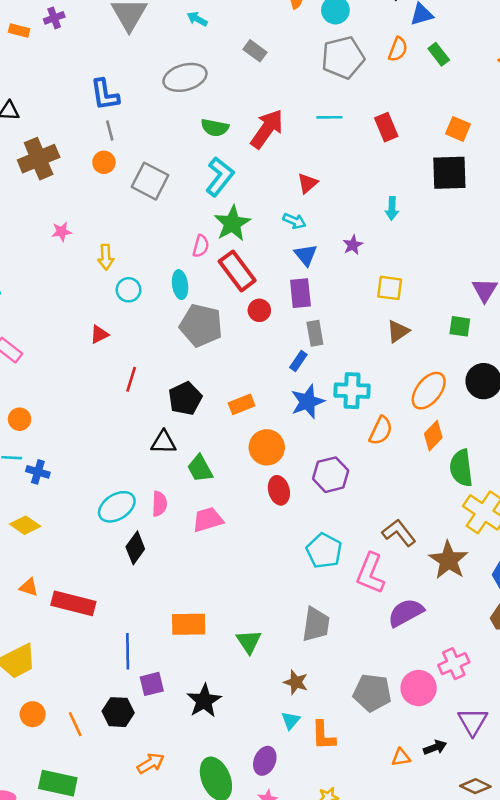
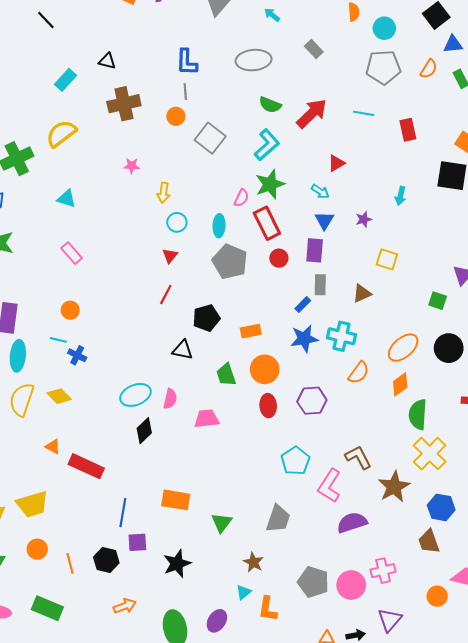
brown triangle: (398, 331) -> (362, 293), moved
red triangle: (99, 334) -> (170, 256), moved, turned -35
green trapezoid: (200, 468) -> (226, 375), moved

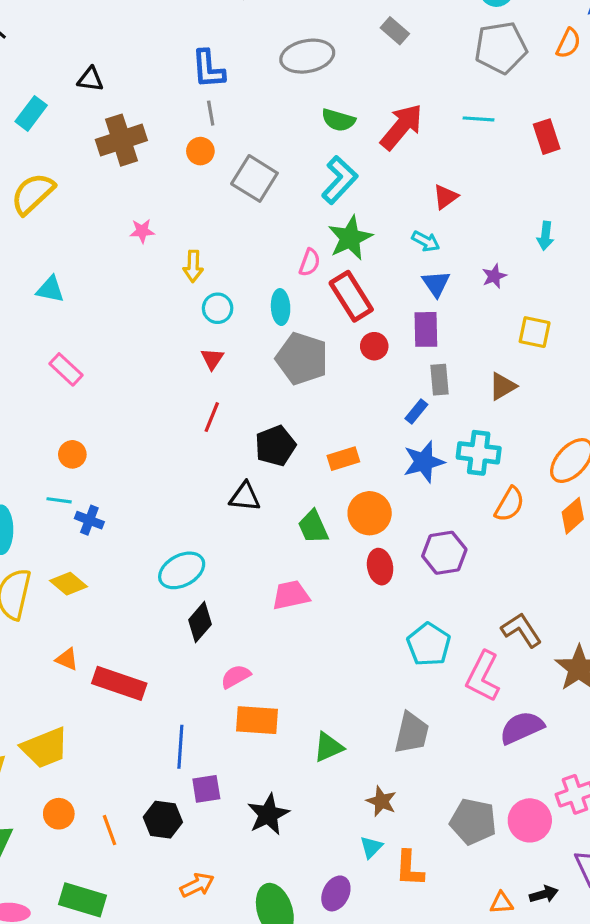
pink semicircle: (170, 399) -> (236, 676), moved, turned -126
green triangle: (222, 523) -> (328, 747), turned 35

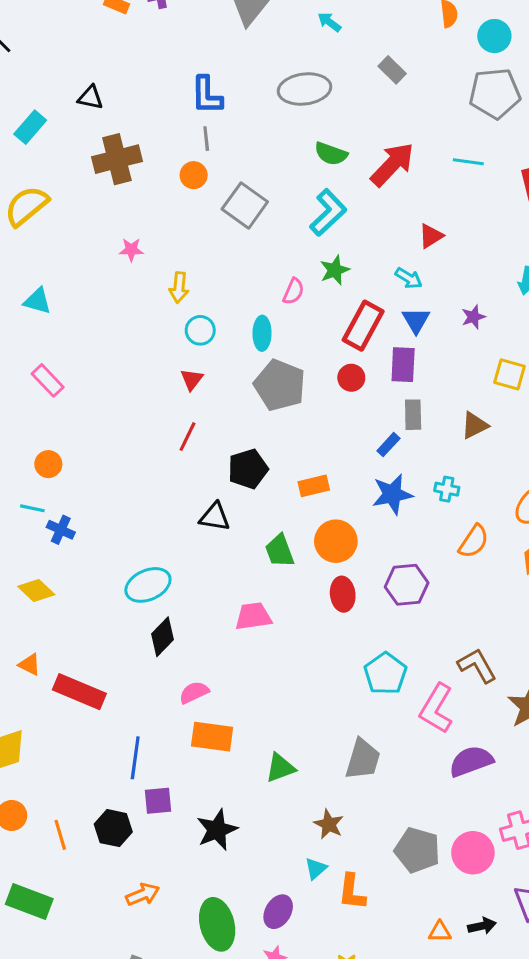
green star: (350, 238) -> (335, 270), size x0.7
red rectangle: (351, 296) -> (363, 326), moved, turned 57
cyan cross: (479, 453) -> (447, 489), size x0.6

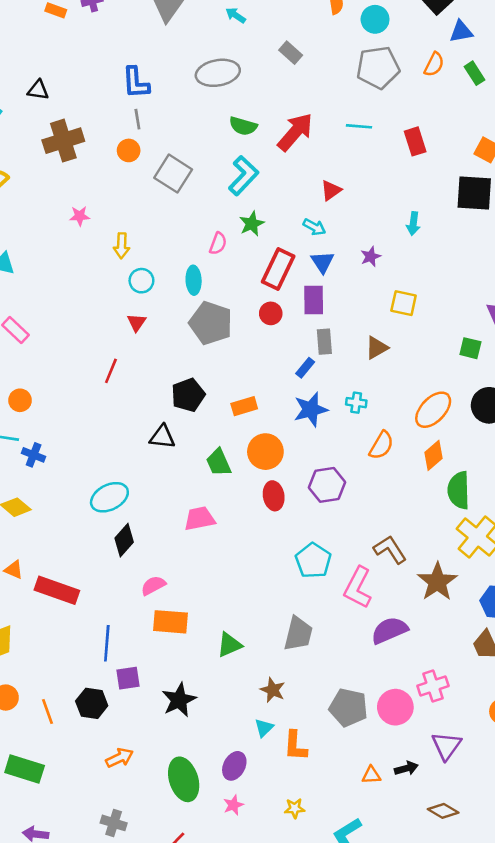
red line: (187, 437) -> (111, 371), moved

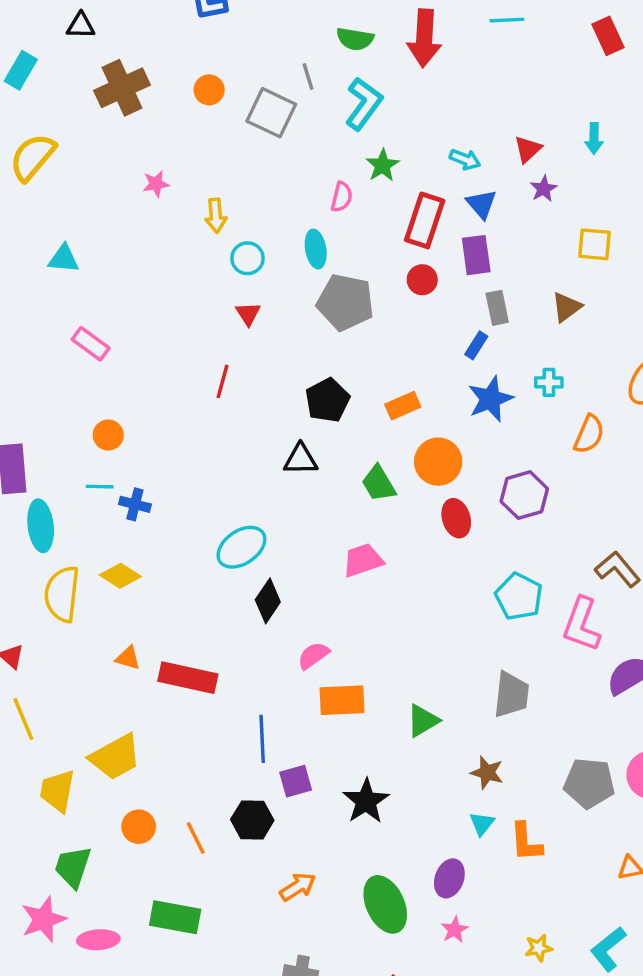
gray line: (137, 119) -> (308, 76), moved
red arrow: (295, 132) -> (424, 38), turned 150
red rectangle: (415, 141) -> (608, 36), moved
red triangle: (331, 190) -> (528, 149), moved
yellow star: (295, 808) -> (539, 948), moved

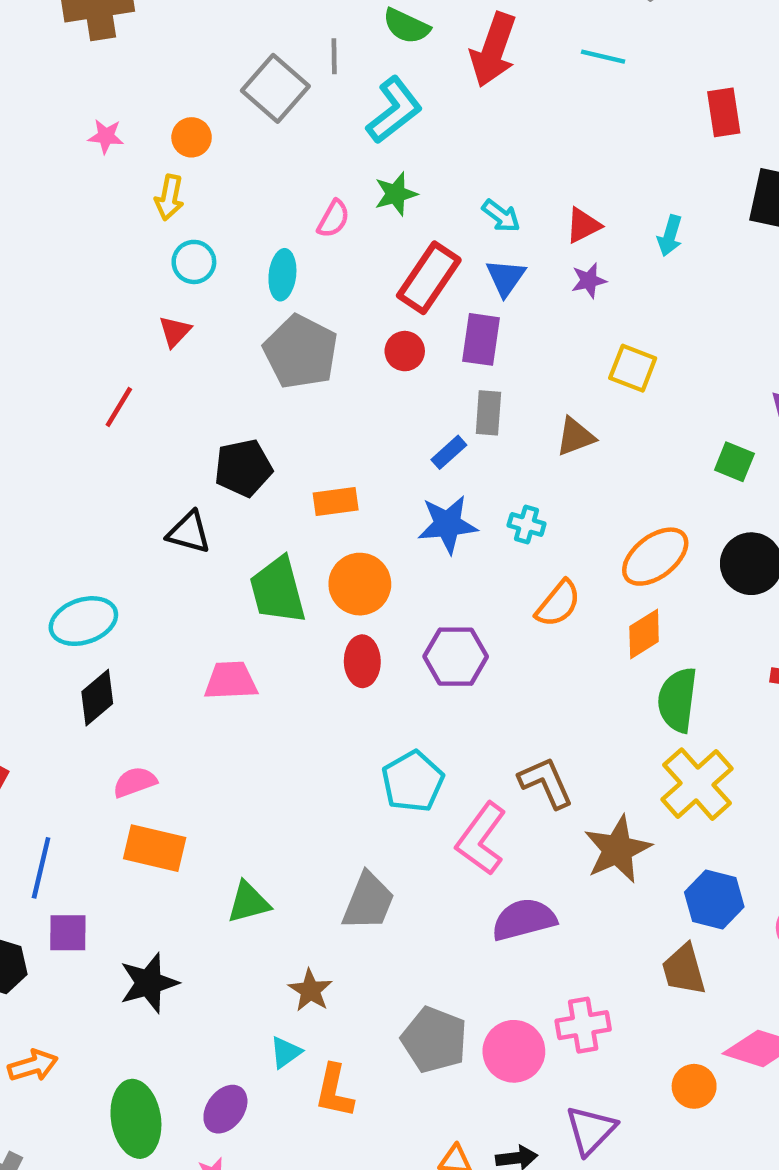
orange circle: (209, 90) -> (192, 137), moved
green trapezoid: (379, 484) -> (278, 590), size x1.4

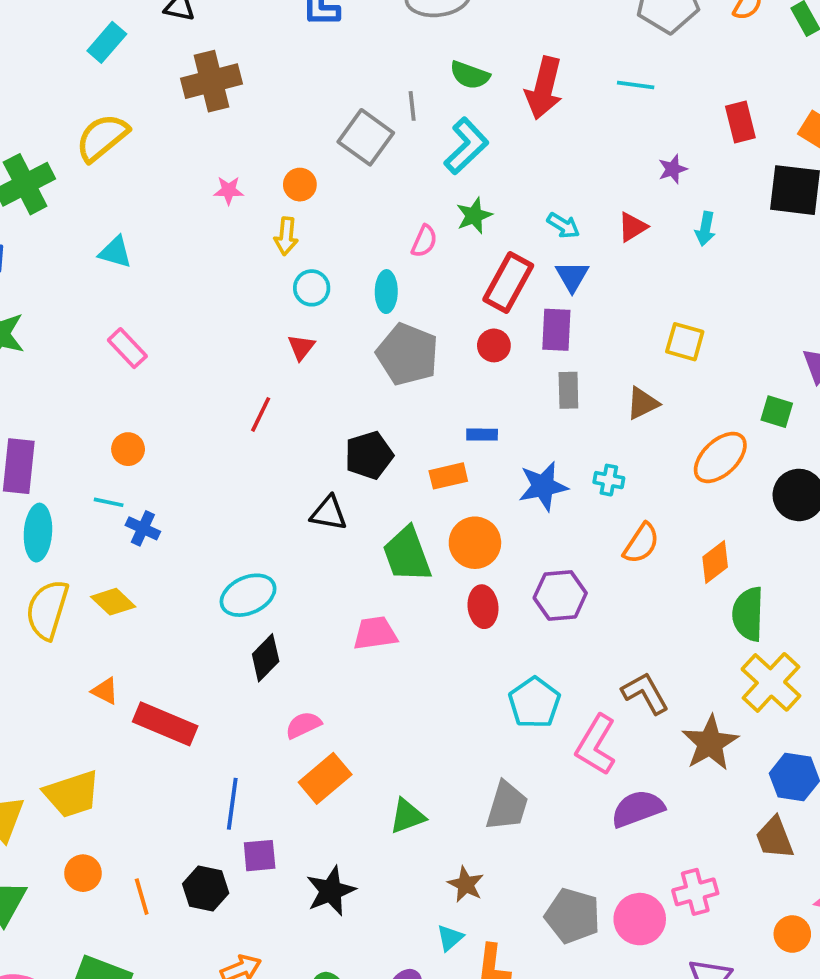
purple star: (589, 280) -> (673, 169), moved
blue rectangle: (449, 452) -> (482, 435), moved, turned 48
orange ellipse: (655, 557) -> (720, 457), moved
orange rectangle: (155, 848) -> (325, 778), turned -48

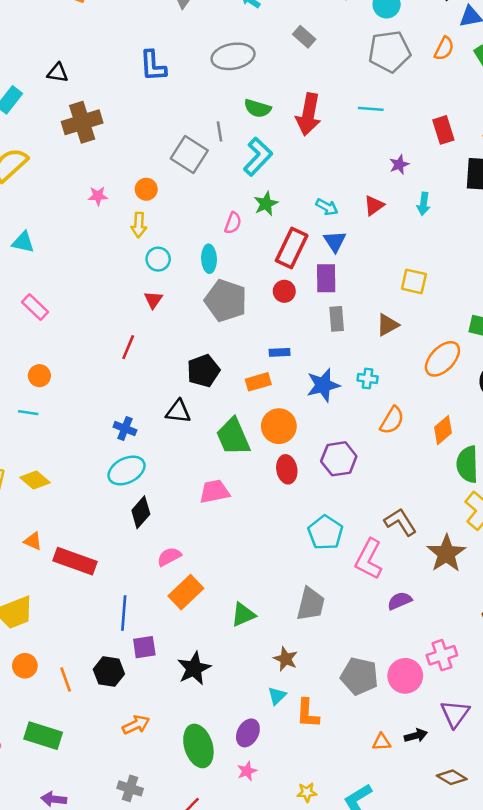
blue cross: (143, 528) -> (125, 428), moved
purple semicircle: (638, 809) -> (400, 601), size x0.7

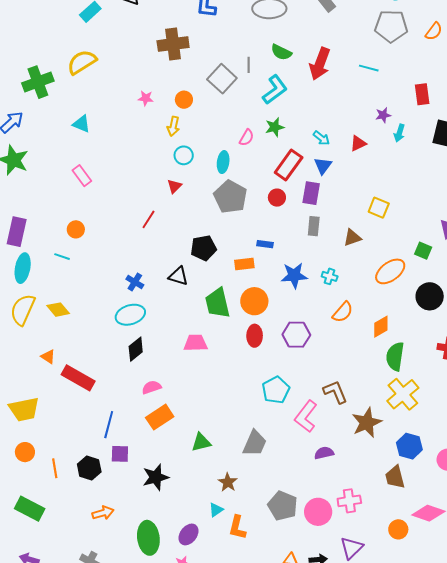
brown cross: (82, 122) -> (173, 44), moved
cyan arrow: (424, 204) -> (399, 133), moved

